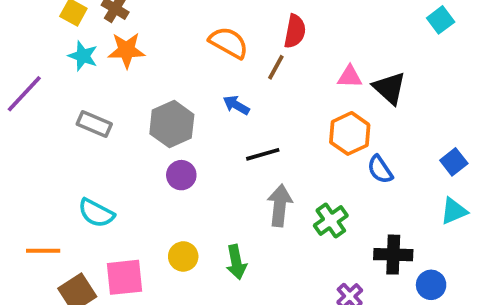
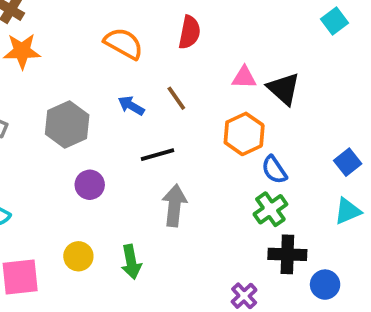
brown line: (276, 67) -> (176, 98), moved, turned -64
purple circle: (181, 175) -> (90, 185), moved
green cross: (331, 221) -> (270, 209), moved

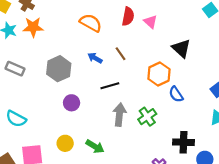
pink triangle: (244, 77) -> (150, 22), moved, turned 40
green cross: (270, 209) -> (147, 117), moved
green arrow: (131, 262) -> (95, 147), turned -48

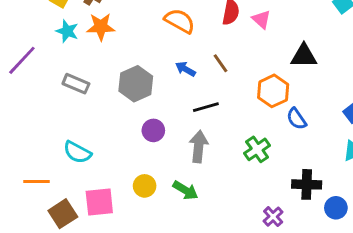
black triangle: (181, 48) -> (304, 56), turned -42
gray arrow: (120, 115) -> (199, 146), moved

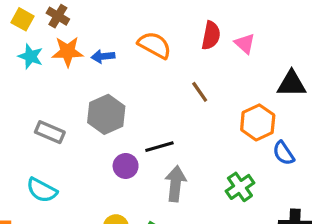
blue arrow: (185, 69) -> (103, 56), moved, turned -36
gray rectangle: (76, 84) -> (50, 132), moved
black line: (206, 107) -> (159, 147), moved

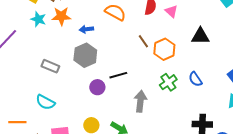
blue arrow: (103, 56) -> (86, 29), moved
orange hexagon: (258, 122) -> (164, 49), moved
gray arrow: (176, 184) -> (140, 101), moved
green cross: (240, 187) -> (168, 82), moved

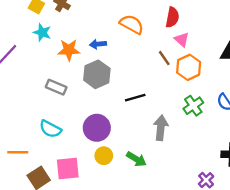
pink triangle: (171, 11) -> (182, 39), moved
orange star: (61, 16) -> (69, 50), moved
purple circle: (97, 87) -> (97, 128), moved, size x1.5

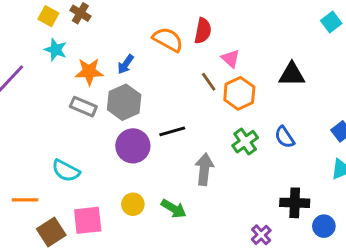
red semicircle: (172, 17) -> (203, 31), moved
blue arrow: (98, 44) -> (126, 64), turned -49
gray rectangle: (56, 87) -> (83, 107), moved
purple circle: (97, 128) -> (133, 146), moved

